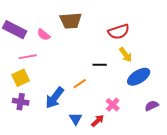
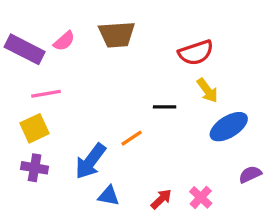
pink semicircle: (44, 35) -> (64, 41), moved, turned -80
pink cross: (113, 105) -> (201, 197), moved
blue triangle: (76, 119) -> (109, 196), moved, turned -48

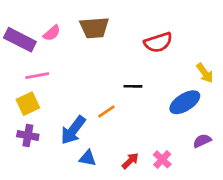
yellow arrow: (207, 90) -> (205, 73), moved

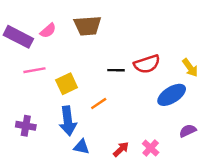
red semicircle: (158, 42) -> (147, 64), moved
black line: (133, 86) -> (116, 70), moved
yellow square: (28, 104) -> (67, 84), moved
blue arrow: (73, 130) -> (68, 121), turned -44

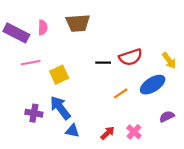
pink semicircle: (48, 31) -> (43, 27), turned -48
orange line: (99, 104) -> (121, 93), moved
blue arrow: (68, 121) -> (60, 108), turned 150
purple cross: (26, 126) -> (34, 113), moved

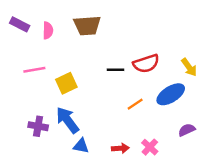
purple rectangle: (16, 33) -> (20, 24), moved, size x0.7
red arrow: (108, 133) -> (120, 148), turned 40

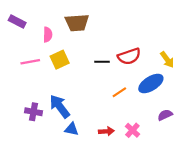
pink semicircle: (48, 30) -> (48, 35), moved
yellow square: (66, 83) -> (60, 60), moved

